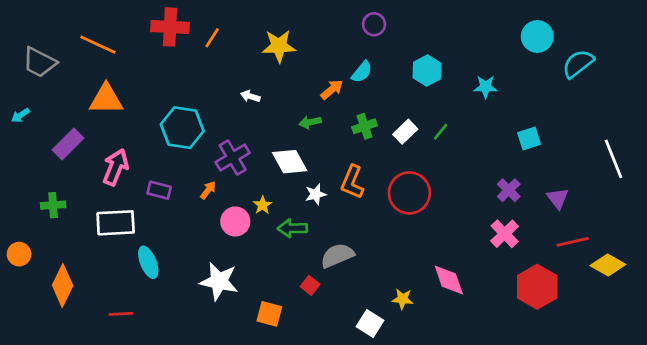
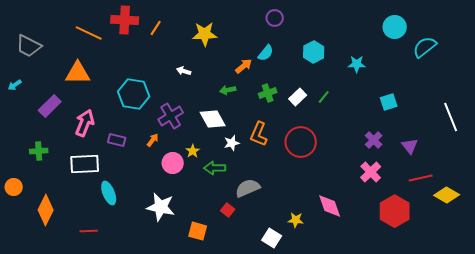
orange line: (98, 45) -> (89, 33), moved

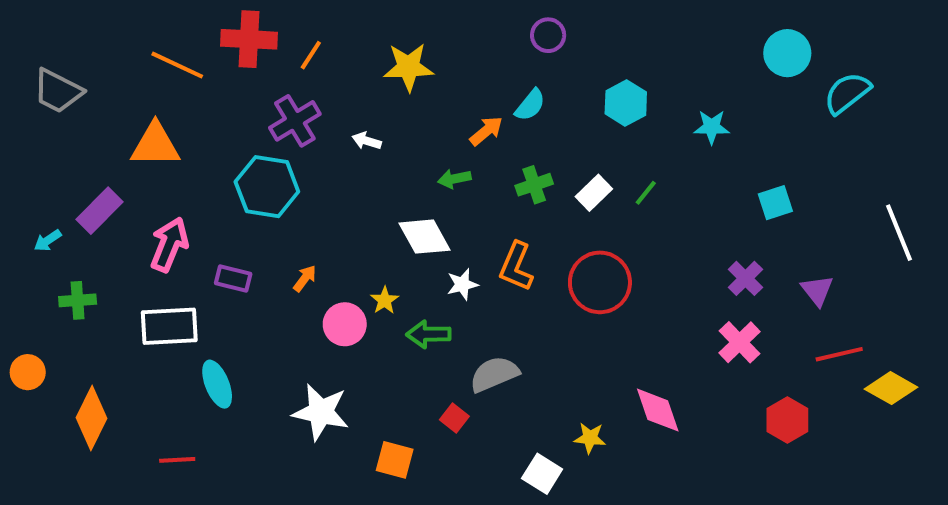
cyan arrow: (15, 85) -> (48, 241), moved
purple cross: (171, 116) -> (295, 121), moved
red hexagon: (395, 211) -> (787, 420), size x0.7

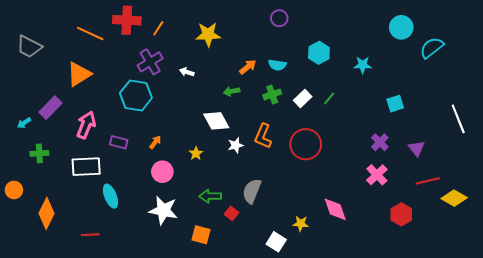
cyan semicircle: (530, 105) -> (277, 65), moved, turned 60
orange triangle: (155, 145) -> (79, 74), turned -32
pink circle: (345, 324) -> (162, 172), moved
green arrow: (428, 334) -> (210, 196), moved
gray semicircle: (494, 374) -> (252, 191), turned -45

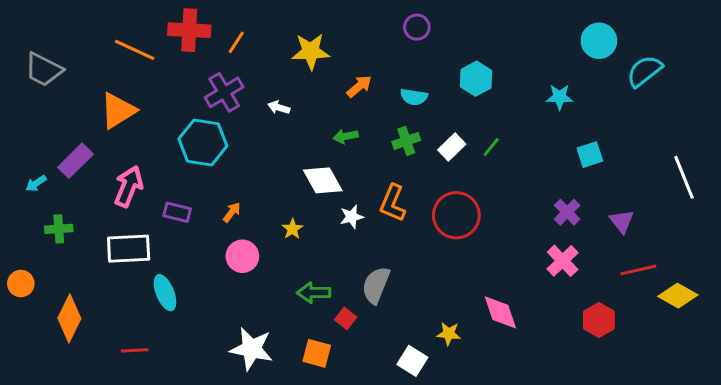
cyan star: (363, 65) -> (560, 97), moved
orange arrow: (248, 67) -> (359, 86), moved
white star: (163, 210) -> (251, 349), moved
orange square: (201, 235) -> (317, 353), moved

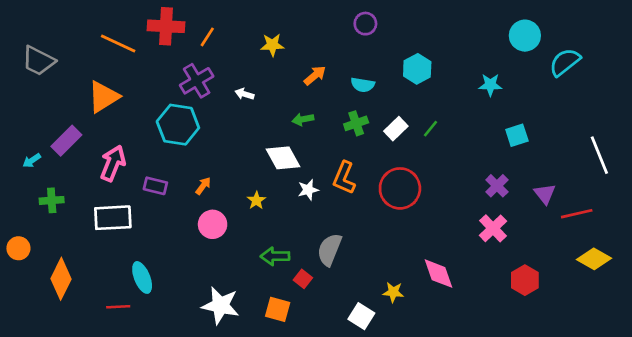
yellow star: (311, 51) -> (272, 45), size x0.7
red line: (638, 270) -> (577, 214), moved
cyan ellipse: (165, 293) -> (142, 277), moved

